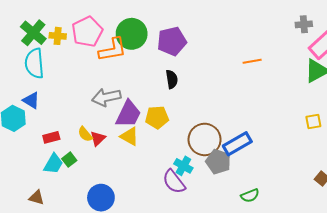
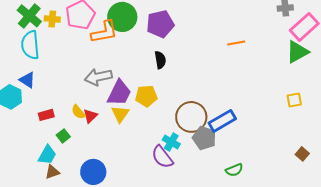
yellow triangle: (129, 136) -> (120, 114), turned 36
cyan trapezoid: (53, 164) -> (47, 155), moved
brown triangle: (37, 198) -> (52, 172), moved, turned -35

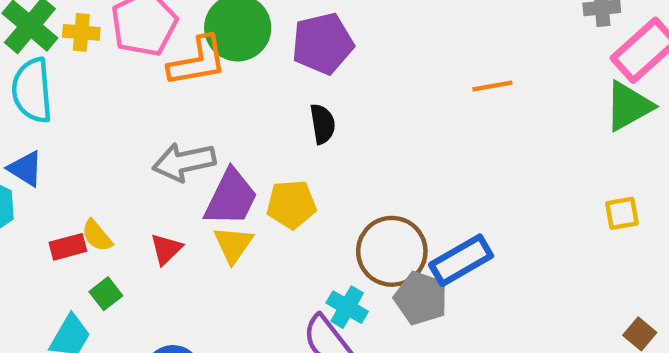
yellow semicircle: (78, 112) -> (97, 236), moved

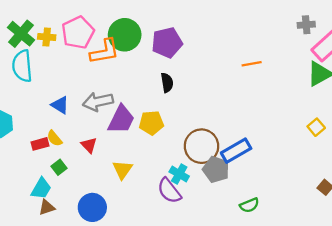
blue triangle: (25, 169) -> (60, 105), moved
yellow square: (622, 213) -> (316, 127), turned -30
yellow triangle: (233, 245) -> (122, 170), moved
red triangle: (166, 249) -> (89, 145), turned -30

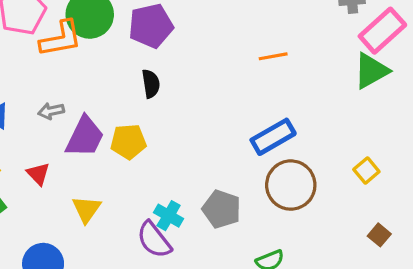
gray arrow: (98, 102) -> (51, 111), size x0.6
yellow square: (316, 127) -> (366, 171), moved
brown circle: (201, 146) -> (291, 185), moved
blue rectangle: (236, 151) -> (273, 137), moved

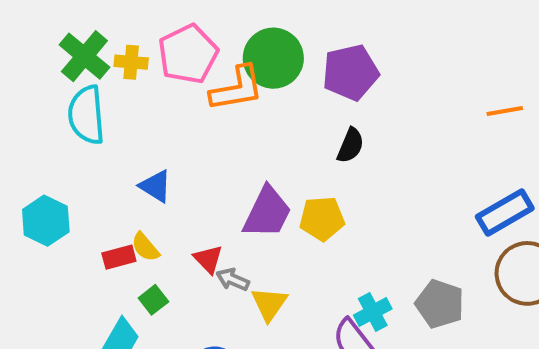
black semicircle: (151, 84) -> (350, 145), turned 32
gray arrow: (51, 111) -> (233, 280), moved, turned 35
cyan cross: (169, 216) -> (373, 312), turned 32

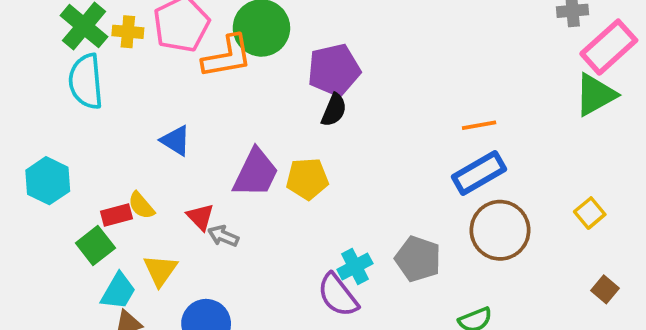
purple pentagon: (350, 72) -> (334, 70), moved
orange line: (505, 111) -> (479, 125), moved
blue triangle: (155, 186) -> (176, 141), moved
green square: (153, 300) -> (95, 246), moved, size x1.4
yellow triangle: (269, 304) -> (160, 270), moved

